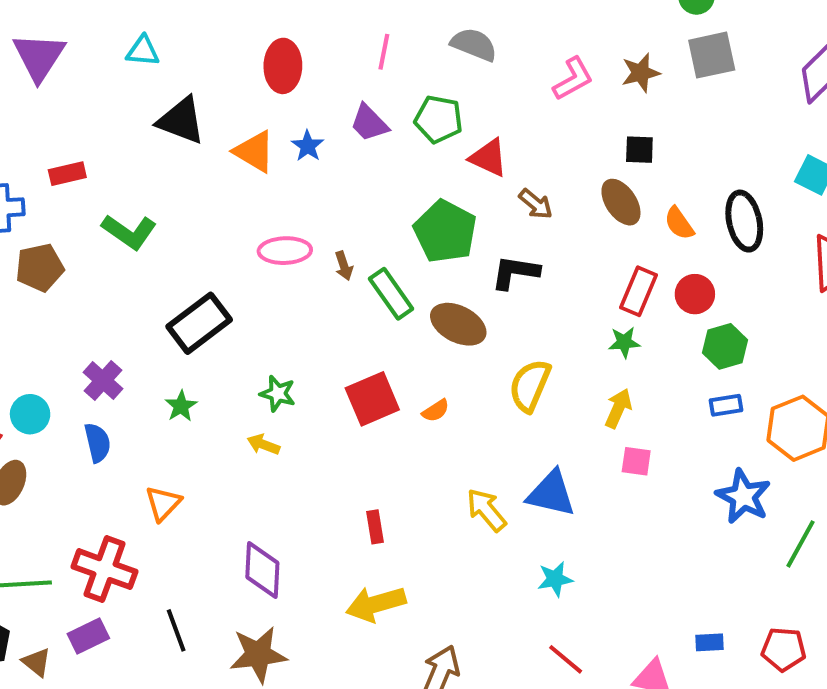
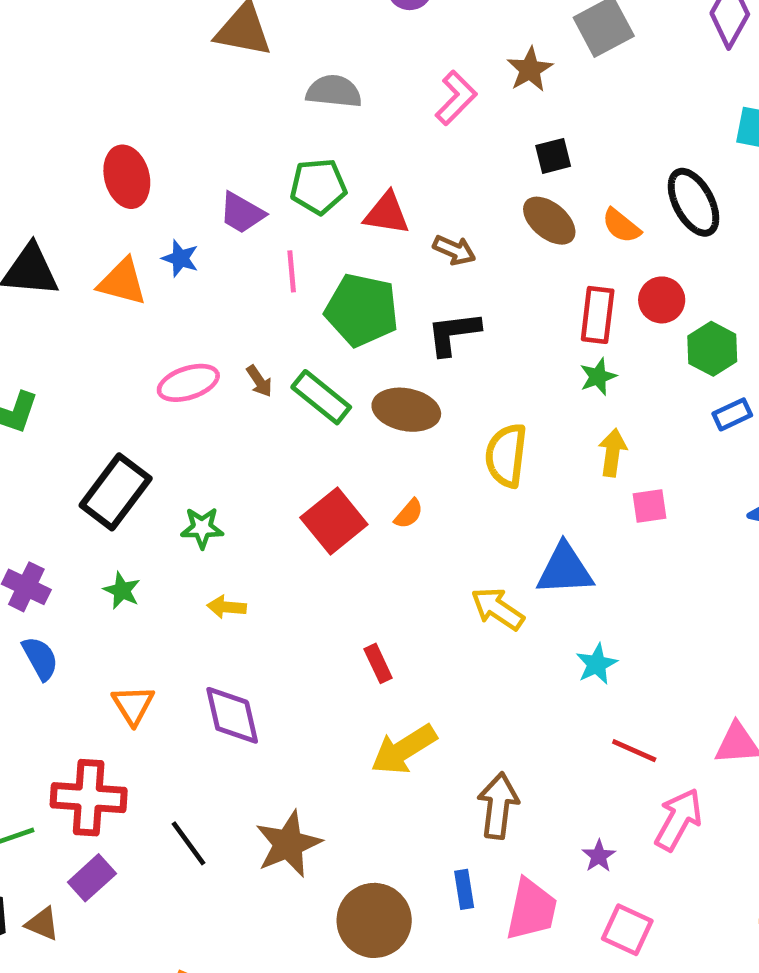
pink line: (384, 52) -> (292, 271), moved
green star: (278, 394) -> (202, 528), moved
purple diamond: (262, 570) -> (232, 715), moved

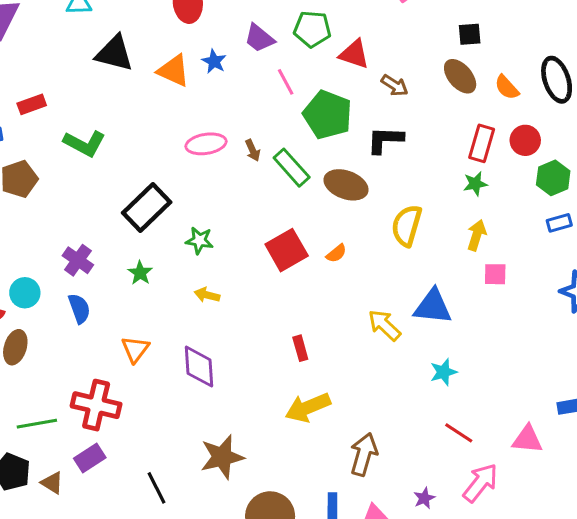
pink line: (292, 271) -> (286, 82), turned -32
black line: (189, 843) -> (157, 488), moved

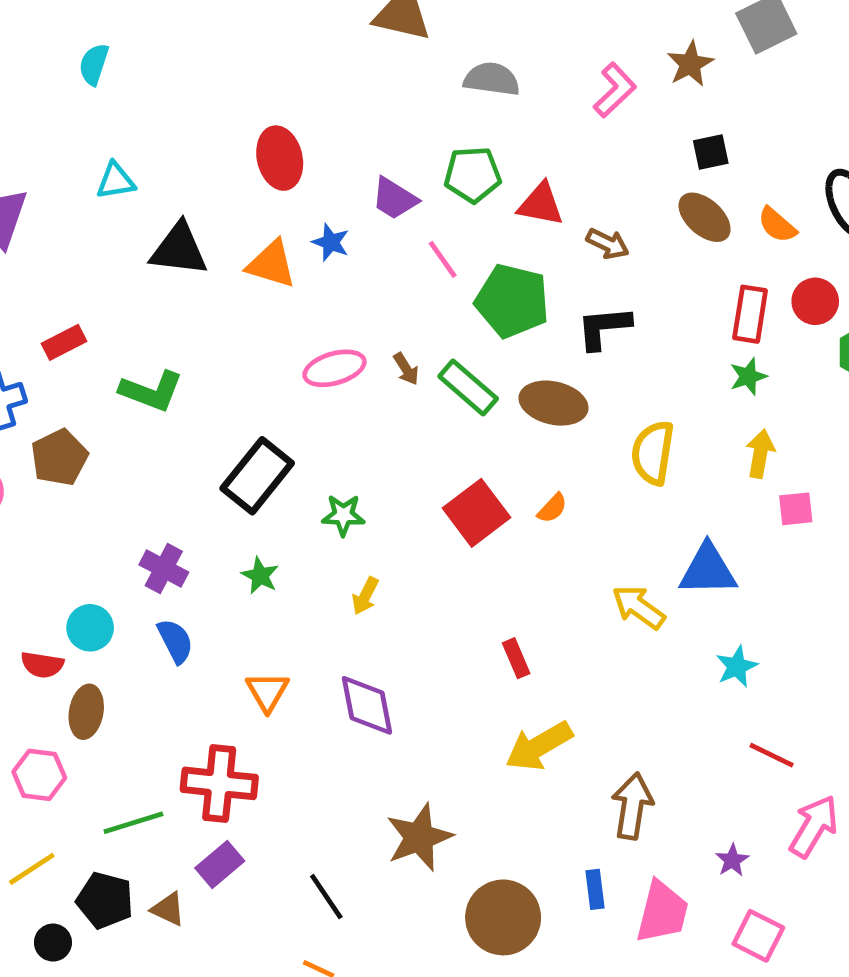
yellow arrow: (207, 295) -> (365, 596), turned -70

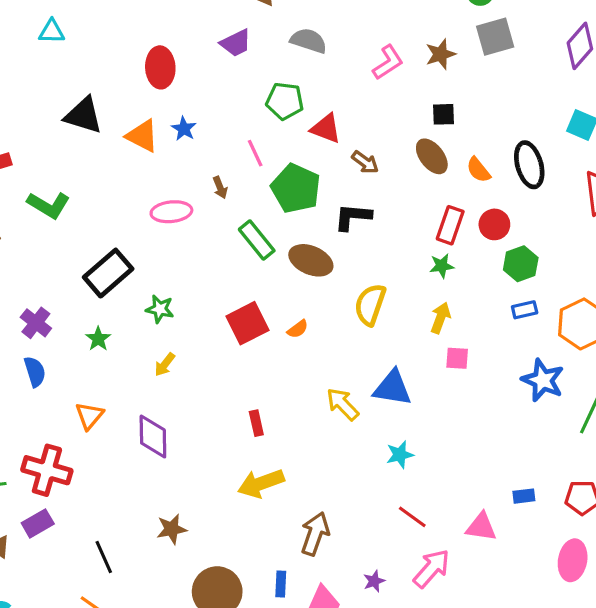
cyan triangle: (116, 181) -> (52, 32), moved
purple trapezoid: (394, 199) -> (236, 43), moved, turned -68
brown arrow: (406, 369) -> (220, 187), moved
brown star: (419, 837) -> (172, 529), size x0.7

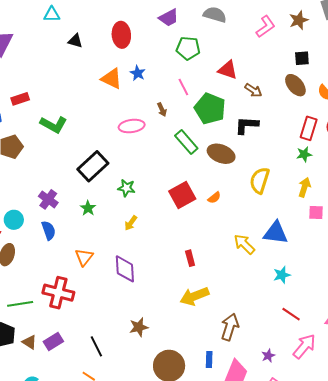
green pentagon: (285, 101) -> (188, 48), moved
black triangle: (83, 115) -> (75, 41), moved, size x0.6
purple rectangle: (38, 523) -> (53, 342), moved

